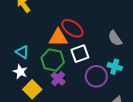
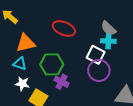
orange triangle: (58, 38) -> (26, 43), moved
white square: (80, 54) -> (96, 55), moved, turned -30
cyan cross: (115, 67) -> (108, 41), moved

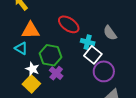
cyan cross: (108, 41) -> (88, 42), moved
purple circle: (99, 70) -> (104, 71), moved
white star: (22, 84) -> (32, 69), moved

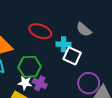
white star: (32, 69) -> (25, 83), moved
purple circle: (104, 71) -> (89, 83), moved

